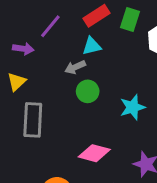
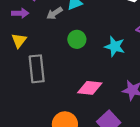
gray arrow: (75, 67) -> (54, 13), moved
cyan star: (133, 107) -> (115, 46), turned -30

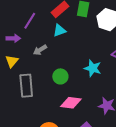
gray arrow: (54, 13) -> (40, 50), moved
green circle: (77, 39) -> (60, 76), moved

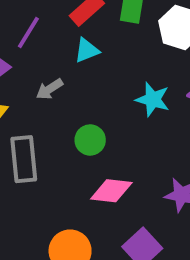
cyan star: (93, 68) -> (153, 99), moved

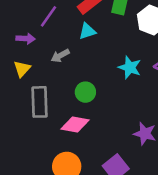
pink diamond: (111, 191) -> (75, 125), moved

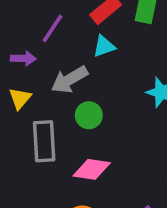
gray arrow: (60, 56) -> (69, 80), size x1.5
green circle: (85, 92) -> (89, 115), moved

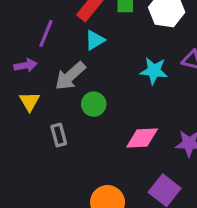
gray rectangle: (44, 141) -> (59, 135), size x0.6
pink diamond: (92, 169) -> (142, 138), moved

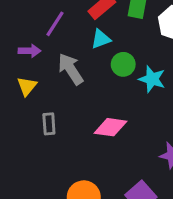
gray arrow: (70, 76) -> (71, 69), turned 88
green circle: (94, 104) -> (123, 64), moved
pink diamond: (142, 138) -> (111, 127), moved

